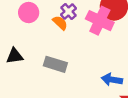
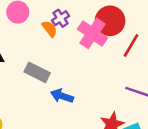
blue arrow: (112, 80) -> (62, 96), moved

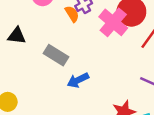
blue arrow: (62, 96) -> (78, 80), turned -50

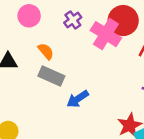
orange semicircle: (72, 14) -> (46, 51), moved

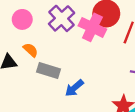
purple cross: (73, 20) -> (62, 18), size x1.6
orange semicircle: (46, 51) -> (31, 50), moved

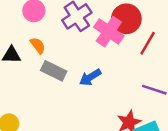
blue arrow: (74, 88) -> (90, 77), moved

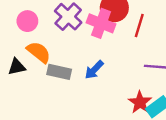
orange semicircle: (38, 45) -> (39, 52), size x1.5

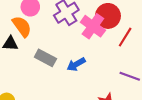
orange semicircle: (39, 52) -> (22, 26), moved

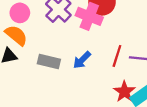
red line: (125, 37) -> (117, 56), moved

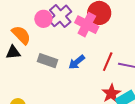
pink circle: (20, 13) -> (43, 19), moved

